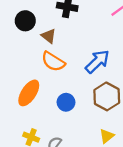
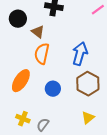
orange semicircle: (53, 62) -> (42, 54), turned 70
blue arrow: (97, 62) -> (80, 54), turned -30

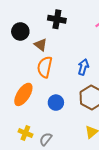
blue arrow: (80, 54) -> (83, 67), size x0.7

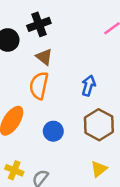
black cross: (57, 19) -> (39, 24), moved, turned -30
brown triangle: (41, 45) -> (44, 57), moved

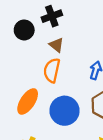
blue circle: (53, 131) -> (65, 111), size x1.6

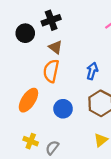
blue circle: (65, 111) -> (63, 109), size x0.7

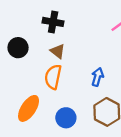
black cross: (51, 20) -> (53, 22), turned 30
black circle: (25, 33) -> (18, 48), moved

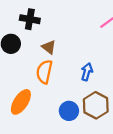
black cross: (53, 22) -> (30, 19), moved
blue circle: (66, 118) -> (69, 111), moved

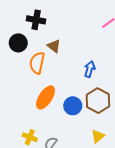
orange semicircle: (44, 72) -> (37, 63), moved
orange ellipse: (21, 102) -> (45, 97), moved

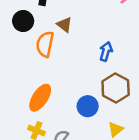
orange ellipse: (45, 97) -> (40, 98), moved
blue circle: (73, 106) -> (88, 106), moved

